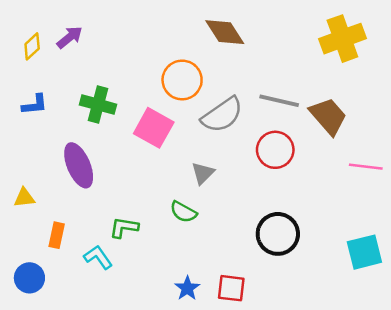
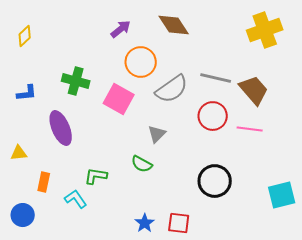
purple arrow: (70, 37) -> (121, 29), moved
blue L-shape: (35, 105) -> (27, 93), moved
pink line: (366, 167) -> (250, 129), moved

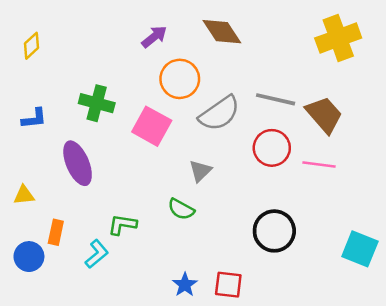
cyan square: (282, 195) -> (360, 249), turned 36
cyan L-shape: (76, 199) -> (97, 254), turned 85
blue circle: (23, 215) -> (29, 257), moved

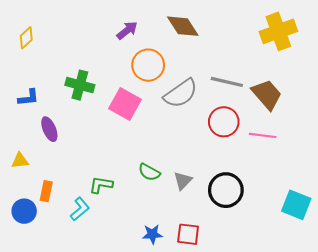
purple ellipse: (78, 163) -> (49, 129), moved, size x0.7
gray triangle: (200, 171) -> (183, 181), moved
blue star: (185, 285) -> (152, 234), turned 30

